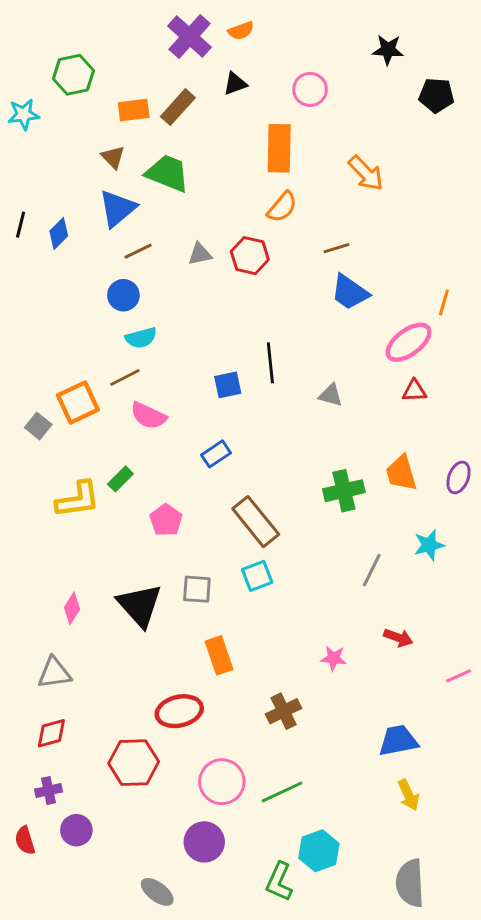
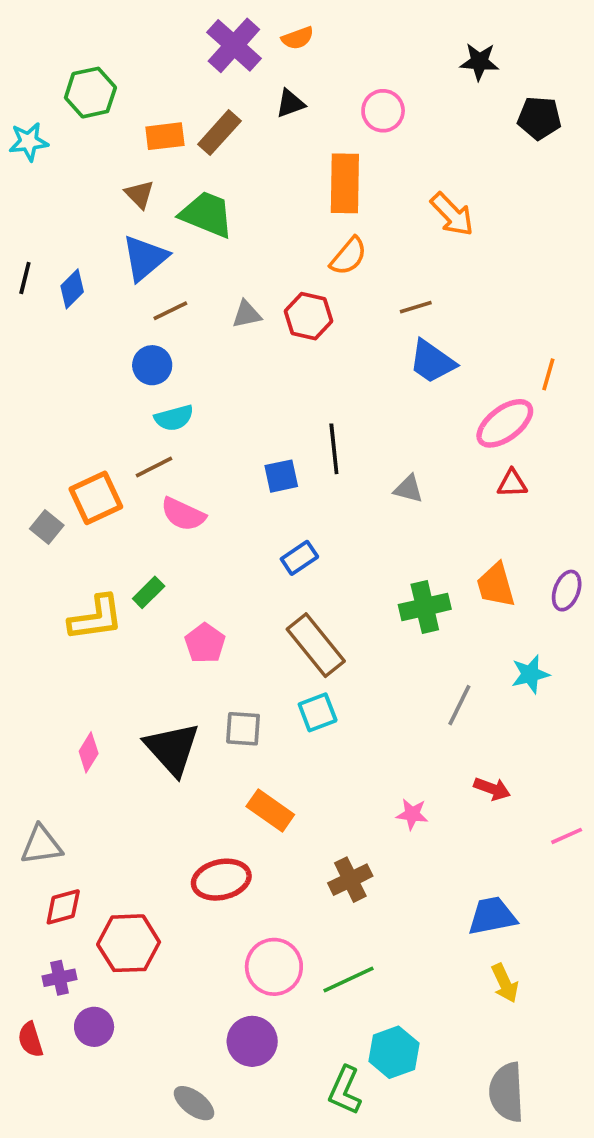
blue rectangle: (216, 454) -> (299, 558), moved
orange rectangle: (219, 655) -> (270, 811), turned -36
gray triangle: (54, 673) -> (41, 845), moved
red hexagon: (134, 763) -> (129, 943), moved

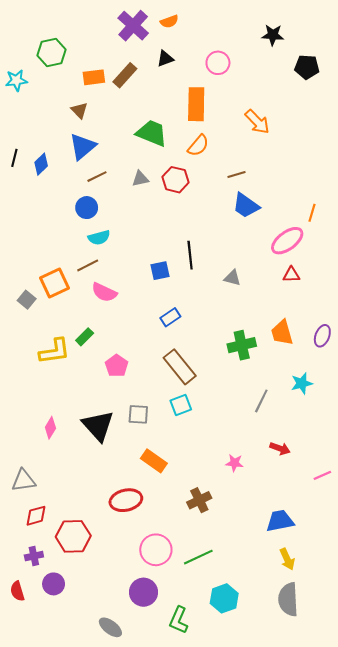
green trapezoid: (207, 214) -> (152, 133), moved
green L-shape: (345, 1090) -> (179, 620), moved
gray semicircle: (507, 1092) -> (288, 599), moved

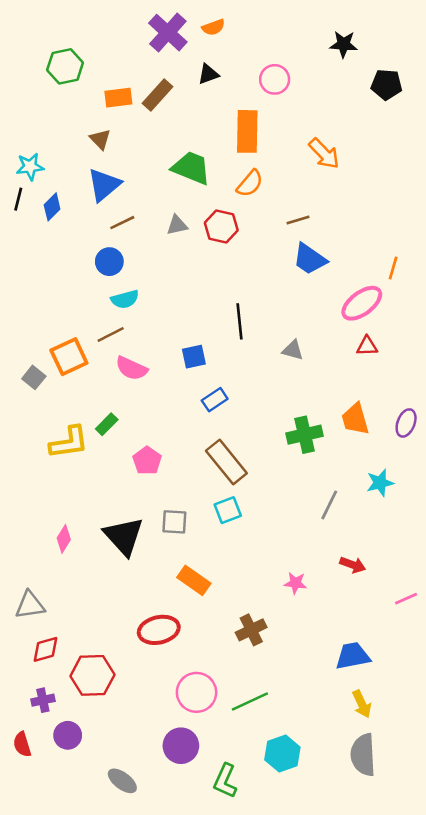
cyan star: (16, 80) -> (30, 167), moved
blue square: (160, 271) -> (194, 357), moved
gray ellipse: (110, 627) -> (122, 781), moved

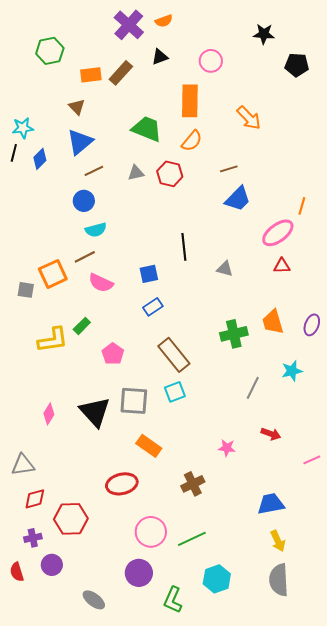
blue trapezoid: (310, 259) -> (238, 199), turned -80
gray square: (34, 377) -> (26, 290), turned -30
blue rectangle: (215, 400) -> (153, 307), moved
gray square: (174, 522) -> (134, 401), size x1.4

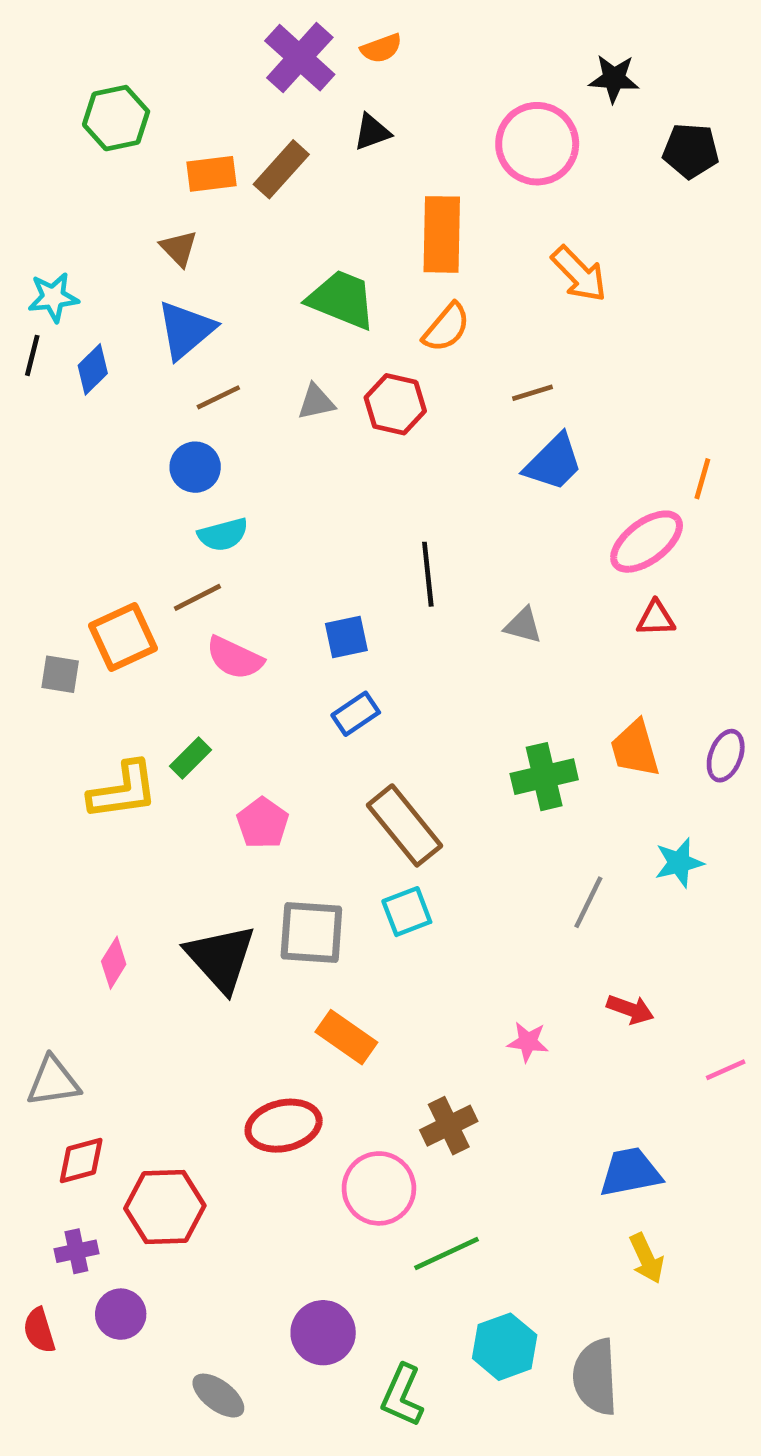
pink circle: (211, 61) -> (537, 144), moved, size x1.5
pink circle: (151, 532) -> (379, 1188), moved
gray semicircle: (279, 580) -> (595, 1377), moved

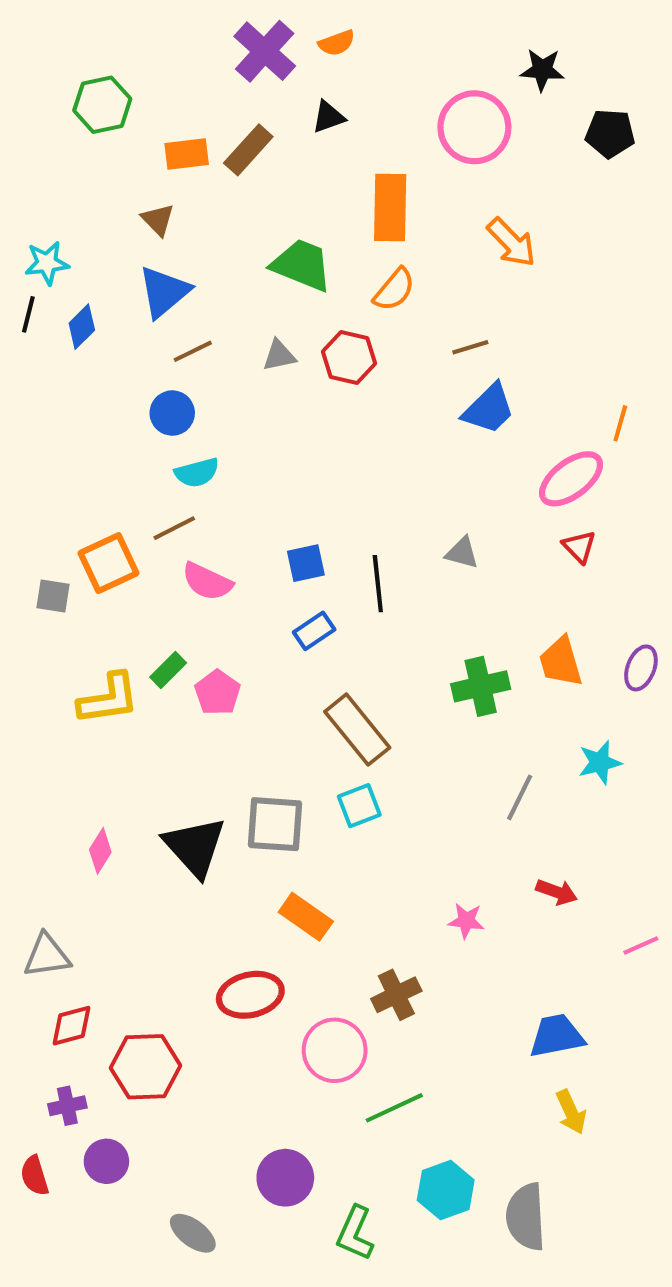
black line: (428, 574) -> (378, 584), moved
red triangle: (656, 618) -> (579, 547), turned 48
pink pentagon: (263, 823) -> (217, 693), moved

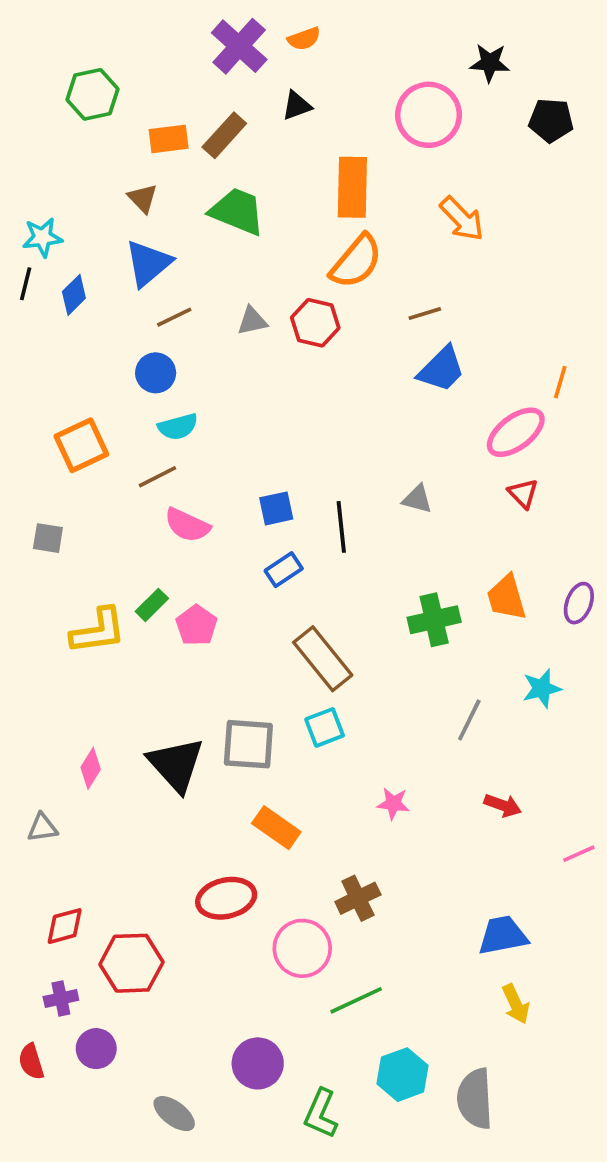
green trapezoid: (302, 265) -> (237, 211), moved
orange semicircle: (394, 290) -> (356, 261), size x1.4
orange square: (108, 563) -> (81, 445), moved
pink star: (466, 921) -> (393, 804), moved
gray triangle: (47, 956) -> (42, 828), moved, size x0.7

